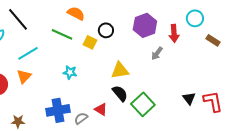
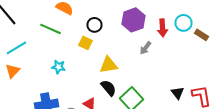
cyan circle: (195, 18) -> (184, 23), moved
yellow square: (90, 42) -> (86, 43), moved

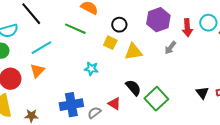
yellow triangle: (108, 65) -> (133, 52), moved
cyan star: (58, 67) -> (91, 69), moved

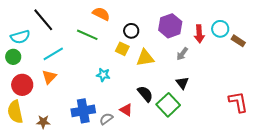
black triangle: (202, 93) -> (182, 83), moved

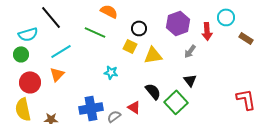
cyan circle: (220, 29) -> (226, 17), moved

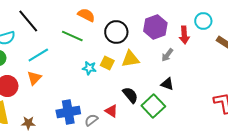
black circle: (139, 28) -> (116, 32), size x1.5
yellow square: (130, 46) -> (107, 63), moved
cyan star: (111, 72) -> (89, 68), moved
black triangle: (190, 80) -> (167, 84), turned -32

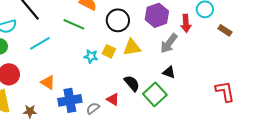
gray arrow: (167, 55) -> (169, 43), size x1.5
orange triangle: (34, 78) -> (48, 82), moved, turned -42

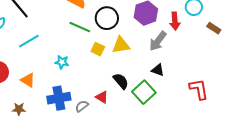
green line: (74, 24) -> (80, 27), moved
cyan star: (91, 56) -> (62, 62), moved
orange triangle: (48, 82) -> (28, 80), moved
red L-shape: (225, 91) -> (199, 89), moved

